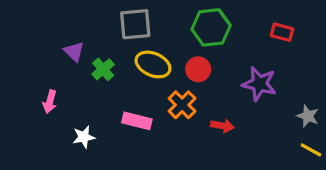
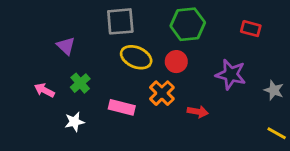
green cross: (103, 69) -> (80, 83), moved
pink arrow: (50, 102) -> (44, 90), turned 102
gray star: (308, 116) -> (274, 90), moved

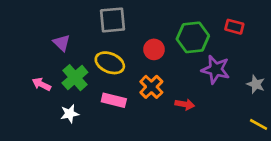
green hexagon: (188, 24) -> (193, 37), moved
yellow ellipse: (136, 57) -> (110, 63), moved
red circle: (176, 62) -> (154, 49), moved
green cross: (80, 83) -> (75, 78), size x1.4

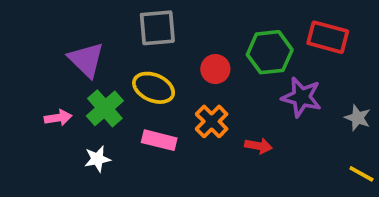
red rectangle: (234, 27) -> (328, 37), size x1.5
purple triangle: (62, 43) -> (86, 60), size x1.5
pink arrow: (41, 84) -> (58, 118), turned 144

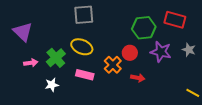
purple triangle: (86, 60) -> (23, 32), moved
red circle: (215, 69) -> (130, 53), moved
gray star: (358, 118) -> (189, 50), moved

